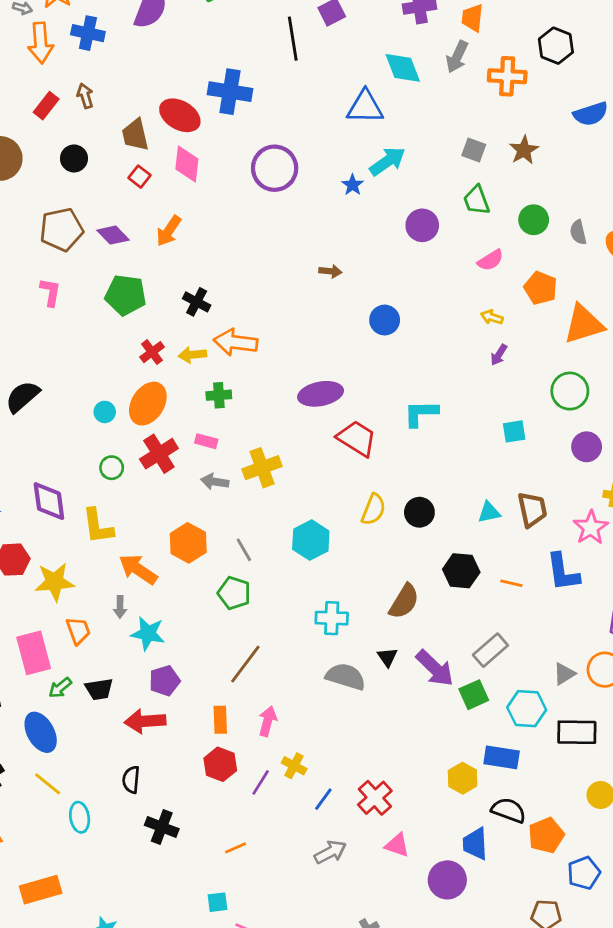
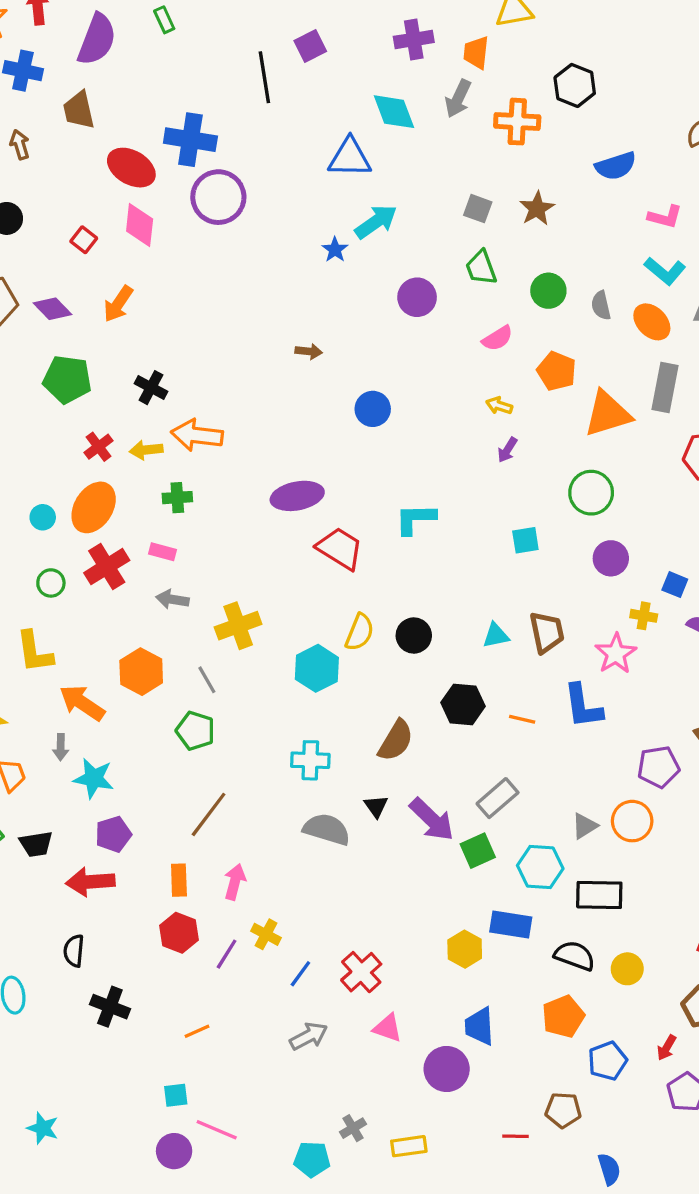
brown trapezoid: (135, 135) -> (79, 110), moved
purple circle: (275, 168) -> (218, 197), moved
yellow cross: (262, 468) -> (238, 626), moved
cyan hexagon: (311, 540) -> (317, 668), moved
black semicircle: (509, 810) -> (575, 956), moved

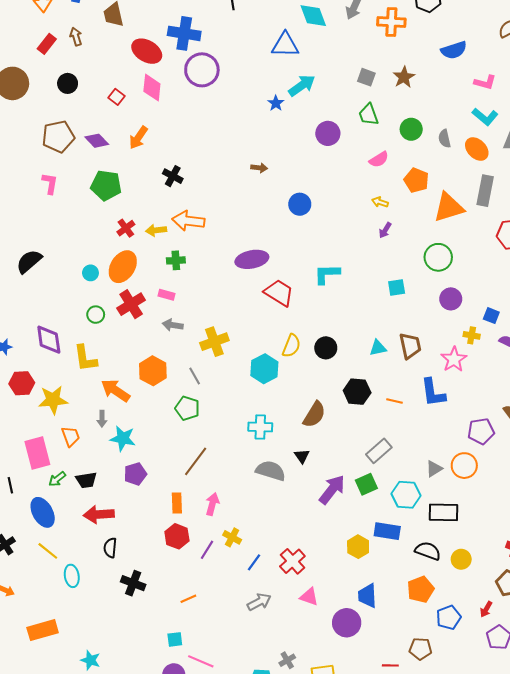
black cross: (151, 388) -> (173, 176), moved
purple arrow: (432, 819) -> (332, 489), moved, turned -96
red arrow: (90, 882) -> (99, 514), moved

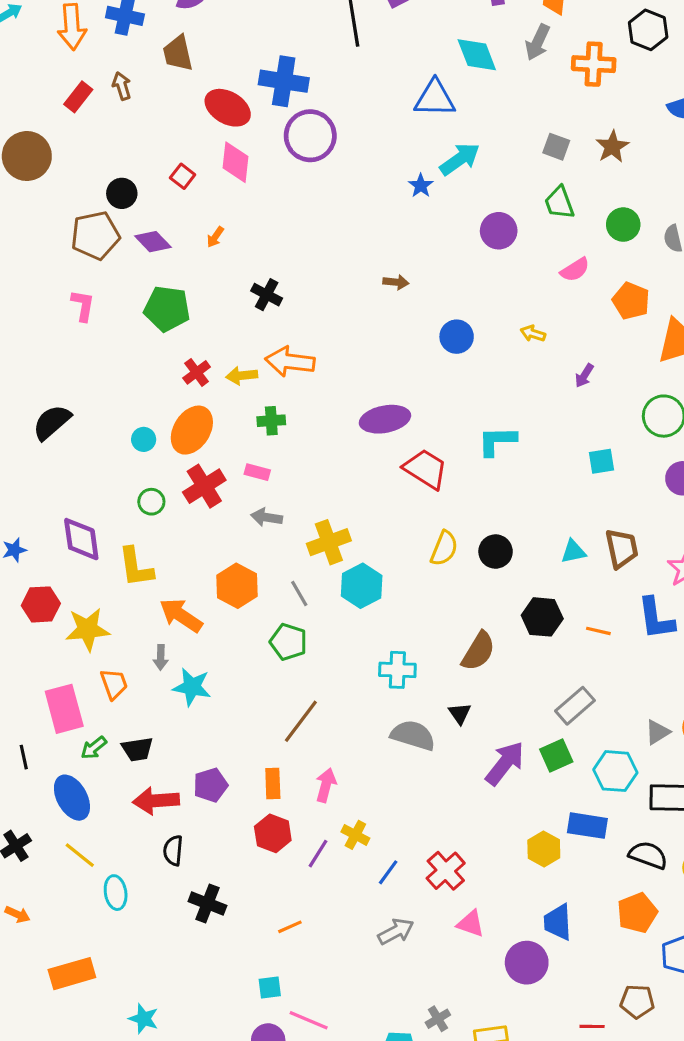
black circle: (68, 83) -> (122, 193), moved
orange arrow: (138, 138) -> (215, 237), size x0.6
yellow arrow: (380, 202) -> (533, 334), moved
cyan hexagon: (264, 369) -> (362, 586), moved
purple pentagon: (135, 474) -> (211, 785), moved

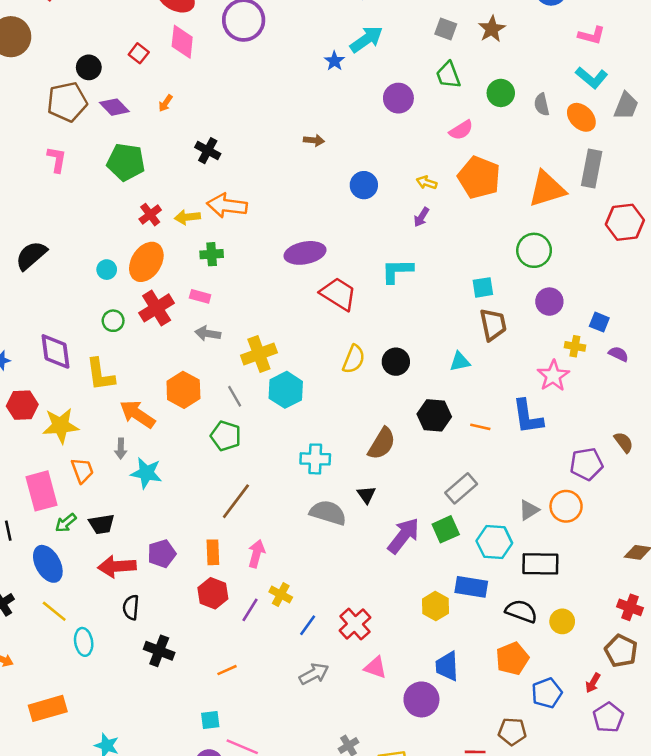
orange pentagon: (631, 301) -> (479, 177), moved, size x1.4
purple arrow: (584, 376) -> (421, 217), moved
brown trapezoid: (622, 548) -> (493, 325), moved

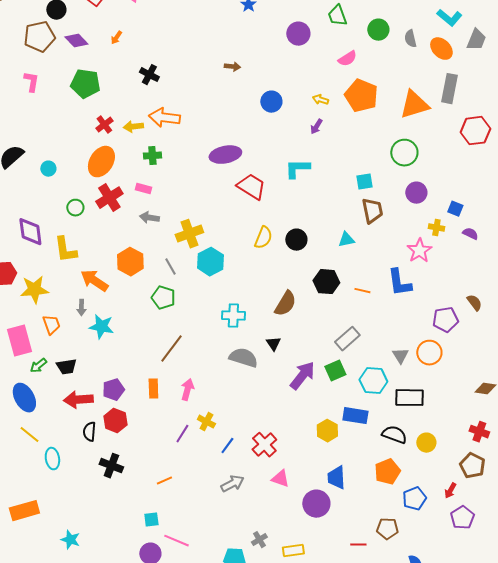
cyan circle: (107, 270) -> (48, 169), moved
gray triangle: (529, 510) -> (400, 356), turned -30
red hexagon: (213, 593) -> (115, 421), moved

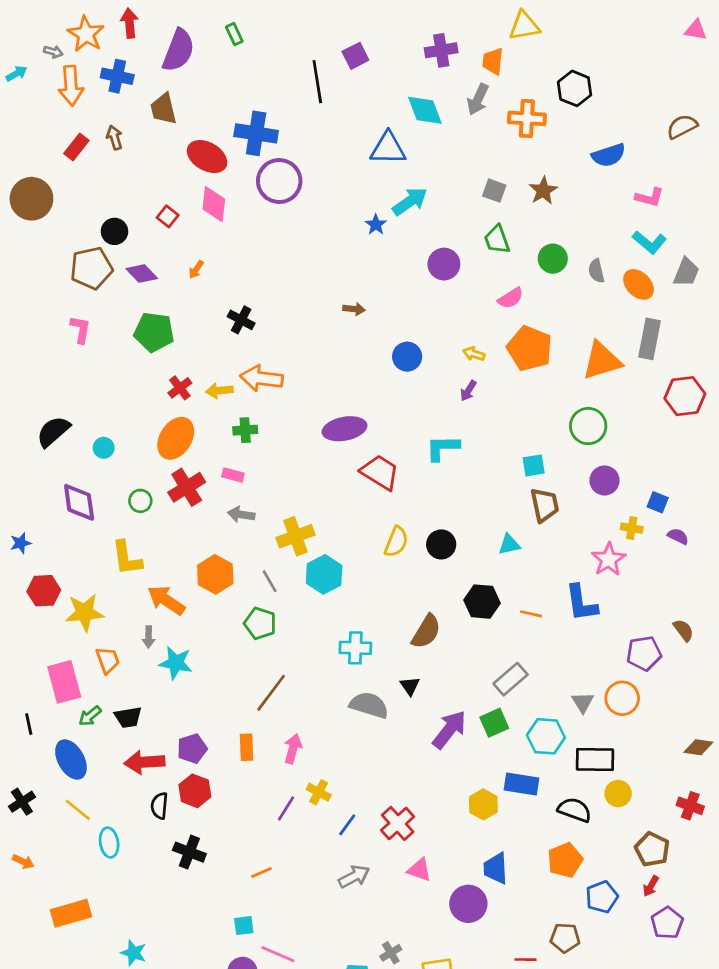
purple diamond: (30, 232) -> (79, 502), moved
yellow circle: (426, 443) -> (618, 794), moved
brown pentagon: (472, 466) -> (652, 849), moved

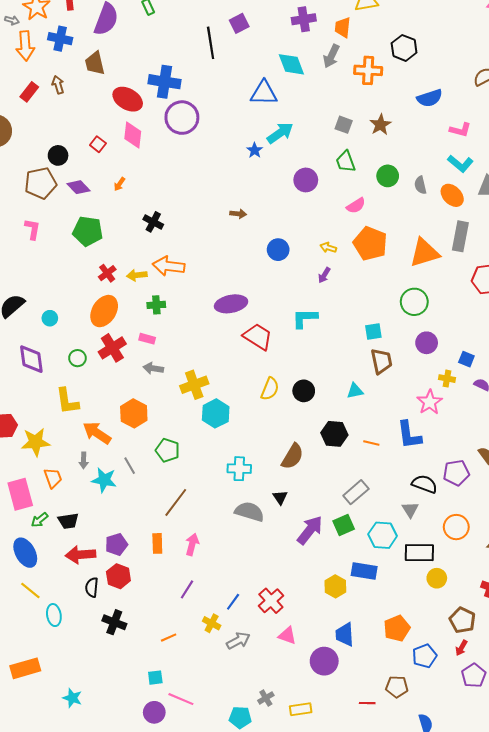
gray line: (270, 581) -> (130, 466), moved
orange circle: (622, 698) -> (456, 527), moved
yellow cross: (319, 792) -> (212, 623), moved
black semicircle: (575, 810) -> (425, 484), moved

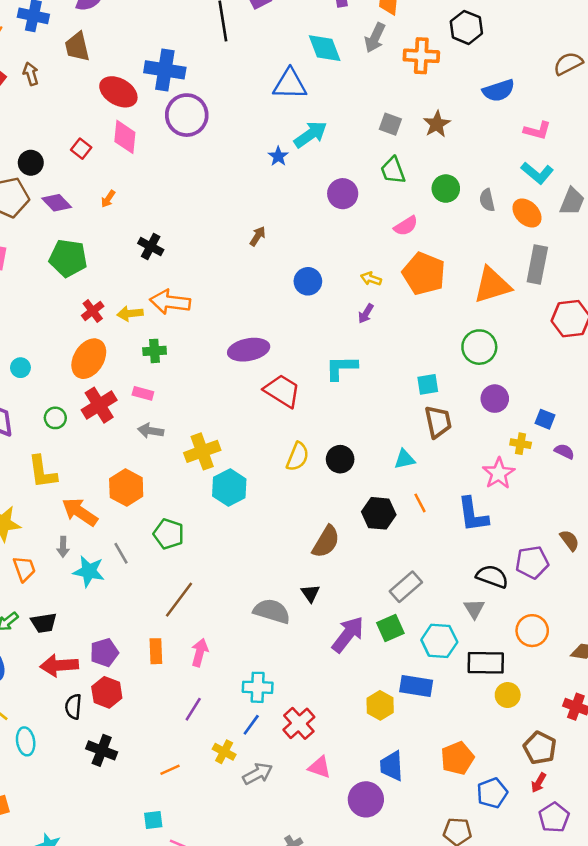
brown arrow: (238, 214) -> (258, 236), turned -63
orange line: (371, 443) -> (420, 503), moved, turned 49
cyan cross: (239, 469) -> (258, 687), moved

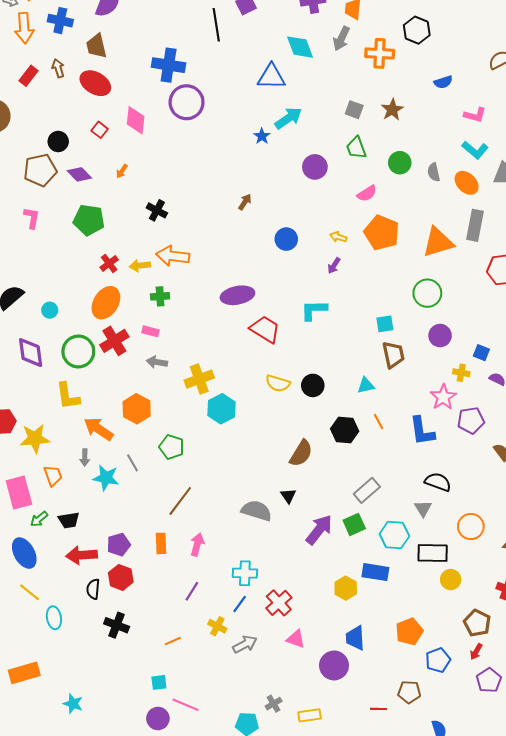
blue semicircle: (499, 91) -> (443, 82), size x0.7
red ellipse: (118, 92) -> (95, 83), moved
green circle: (55, 418) -> (78, 351), size x1.8
yellow semicircle: (298, 457) -> (278, 383), turned 85
purple pentagon: (532, 562) -> (471, 420), moved

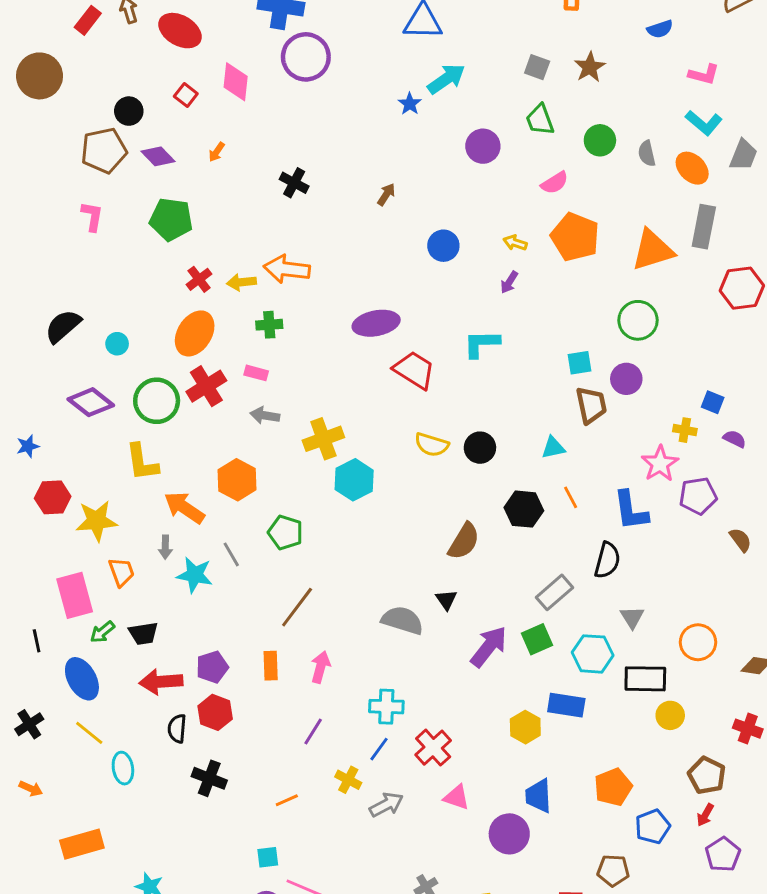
black cross: (157, 210) -> (294, 183), moved
purple circle: (440, 336) -> (626, 379), moved
purple diamond: (31, 353) -> (91, 402), turned -44
black semicircle: (438, 482) -> (607, 560), moved, turned 85

